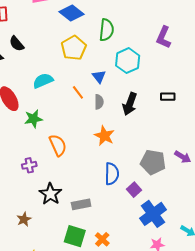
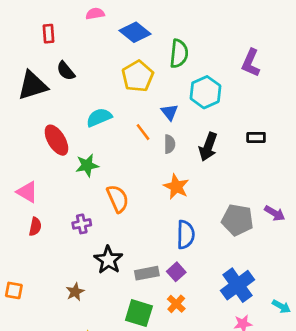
purple square: (134, 190) -> (176, 272), moved
orange cross: (102, 239) -> (176, 304), moved

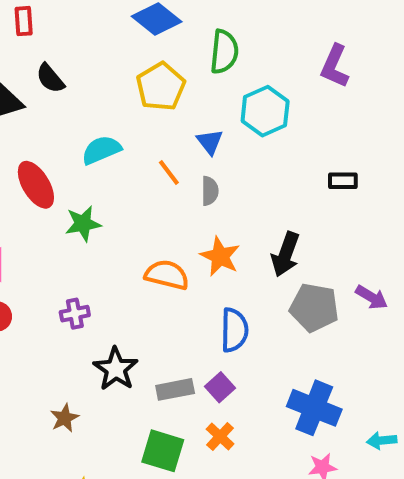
black arrow: (208, 147) -> (286, 254), moved
orange semicircle: (118, 199) -> (167, 275), moved, turned -52
blue cross: (237, 285) -> (314, 408), turned -32
cyan arrow: (281, 306) -> (382, 441), turned 144

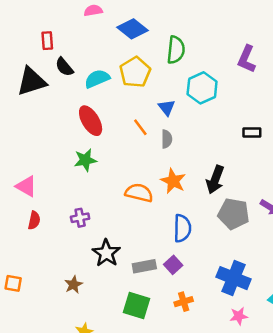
red rectangle: (24, 21) -> (47, 41), moved
cyan semicircle: (101, 150) -> (97, 79), moved
red ellipse: (36, 185) -> (91, 121), moved
orange cross: (220, 436) -> (184, 302), moved, turned 30

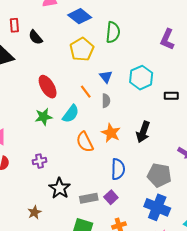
black semicircle: (64, 67) -> (35, 37), moved
cyan semicircle: (97, 79) -> (71, 114), moved, turned 150
cyan hexagon: (202, 88) -> (141, 78), moved
orange semicircle: (139, 193) -> (85, 142), turned -130
gray pentagon: (233, 214) -> (159, 175), moved

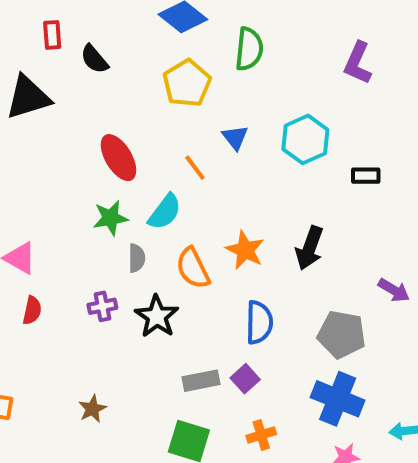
gray semicircle: (106, 101) -> (137, 258), moved
black star: (60, 188) -> (157, 316), moved

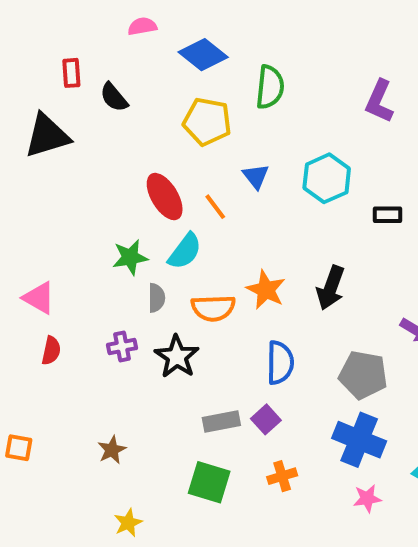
yellow pentagon: (187, 83) -> (207, 122), turned -30
red ellipse: (119, 158) -> (165, 197), moved
orange semicircle: (193, 268) -> (213, 308), turned -66

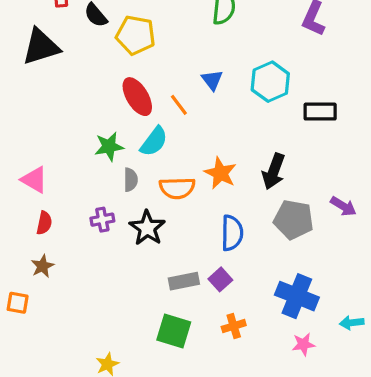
yellow pentagon: (207, 122) -> (136, 35), moved
black rectangle: (387, 215) -> (320, 112), size x1.4
gray pentagon: (363, 375) -> (294, 220), moved
brown star: (112, 450) -> (43, 266), moved

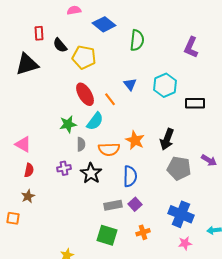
blue semicircle: (232, 233) -> (130, 176), moved

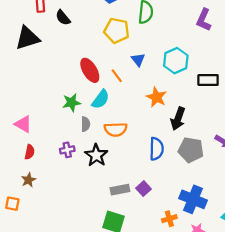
yellow pentagon: (84, 57) -> (117, 31), moved
orange star: (135, 140) -> (156, 97), moved
blue semicircle: (130, 176) -> (156, 149), moved
orange cross: (143, 232) -> (169, 219), moved

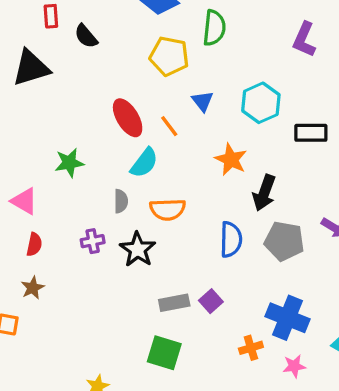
green star: (72, 103) -> (69, 163), moved

